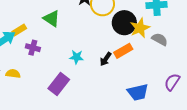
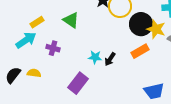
yellow star: (140, 28) -> (156, 29), turned -30
yellow rectangle: (19, 30) -> (37, 22), moved
black arrow: (106, 59) -> (110, 59), moved

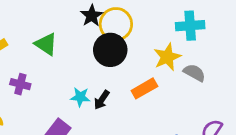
black circle: (141, 24) -> (110, 50), moved
yellow star: (156, 29) -> (167, 57), turned 30

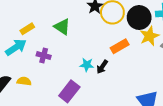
black circle: (110, 50) -> (139, 18), moved
orange rectangle: (144, 88) -> (120, 46), moved

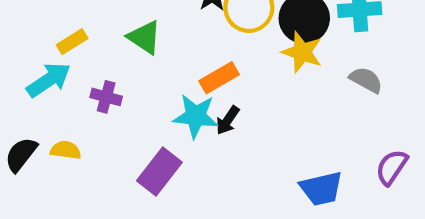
yellow star: (149, 36) -> (302, 52), moved, turned -30
orange rectangle: (120, 46) -> (219, 78), moved
cyan star: (87, 65) -> (196, 116), size x1.5

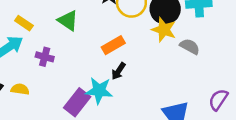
yellow rectangle: (72, 42) -> (24, 23), turned 66
gray semicircle: (366, 80) -> (190, 46), moved
cyan star: (196, 116) -> (99, 91), moved

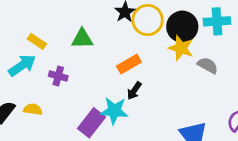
green triangle: (68, 21) -> (82, 39), turned -35

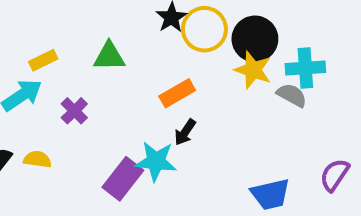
cyan cross: (217, 21) -> (305, 68), moved
yellow rectangle: (37, 41) -> (43, 60), turned -60
purple cross: (58, 76) -> (74, 111), turned 30

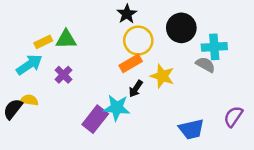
yellow circle: (204, 29) -> (138, 41), moved
green triangle: (109, 56) -> (66, 39), moved
yellow star: (253, 70) -> (162, 76), moved
yellow semicircle: (37, 159) -> (29, 100), moved

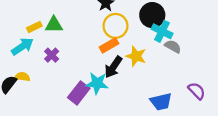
cyan cross: (214, 47) -> (162, 31), moved, turned 30
black arrow: (136, 89) -> (113, 67), size x1.5
purple semicircle: (233, 117) -> (197, 91), turned 102

